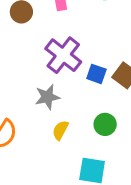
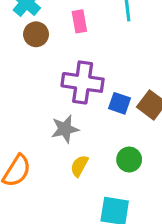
purple cross: (63, 55) -> (83, 82), turned -30

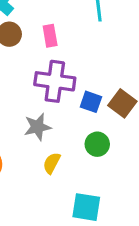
pink rectangle: (79, 21) -> (50, 36), moved
green circle: (129, 160) -> (97, 144), moved

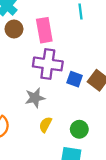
pink rectangle: (50, 36) -> (44, 30), size x1.5
green circle: (97, 144) -> (79, 129), moved

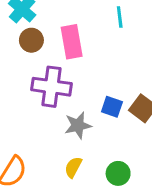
purple cross: (48, 64) -> (52, 87), moved
gray star: (35, 98) -> (78, 125), moved

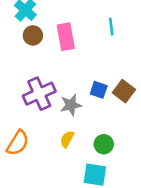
cyan line: (120, 17) -> (111, 27), moved
purple cross: (52, 87) -> (39, 94), moved, turned -32

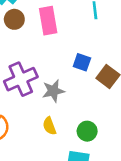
blue square: (99, 90) -> (82, 62), moved
yellow semicircle: (67, 139) -> (49, 126), turned -48

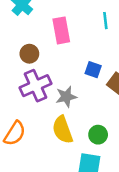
brown circle: (14, 19) -> (29, 54), moved
yellow semicircle: (49, 126) -> (63, 130), size x1.6

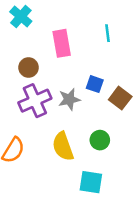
gray star: (66, 97) -> (69, 99), moved
green circle: (98, 135) -> (100, 140), moved

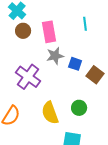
brown circle: (29, 67) -> (23, 31), moved
gray star: (69, 99) -> (55, 56), moved
purple cross: (35, 101) -> (28, 77), turned -30

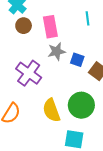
green circle: (79, 108) -> (81, 105), size x1.6

